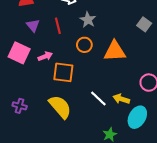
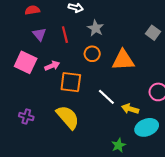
white line: (98, 98) -> (106, 97), moved
cyan ellipse: (137, 117) -> (147, 127), turned 40

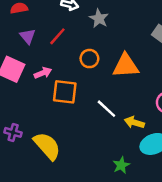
gray star: (96, 28) -> (99, 18), moved
red line: (65, 35) -> (57, 36), turned 56
yellow semicircle: (68, 117) -> (47, 146), moved

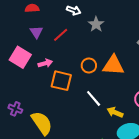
orange circle: (89, 59) -> (89, 65), moved

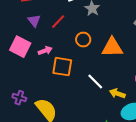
orange circle: (89, 65) -> (83, 40), moved

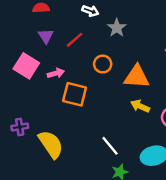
white line: (95, 81) -> (110, 146), moved
yellow arrow: (117, 93) -> (140, 106), moved
purple cross: (19, 98) -> (20, 127), turned -32

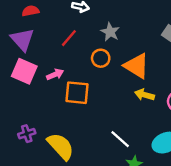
gray star: (117, 28) -> (110, 32), moved
purple triangle: (46, 36) -> (22, 40), moved, size x1.5
orange triangle: (137, 77) -> (137, 66), turned 36

